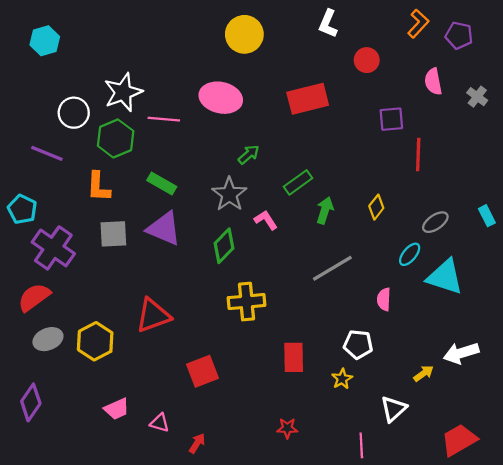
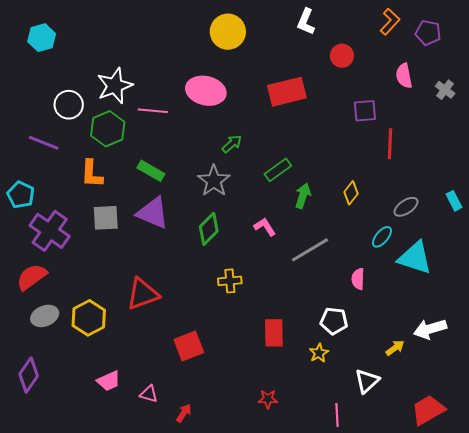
pink L-shape: (266, 220) -> (265, 227), moved
yellow cross: (246, 302) -> (230, 281), size x0.7

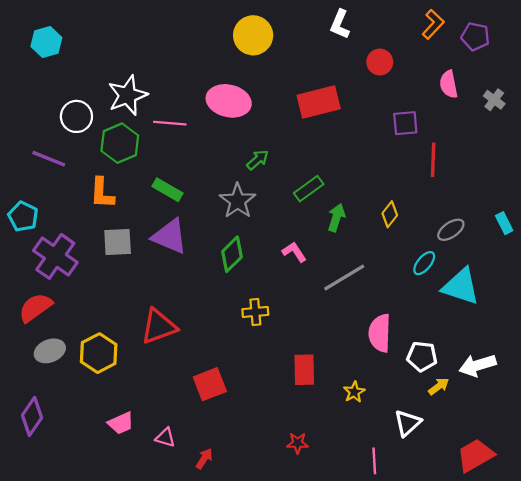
pink semicircle: (358, 279) -> (380, 333), moved, size x1.6
white pentagon: (334, 321) -> (422, 356), moved

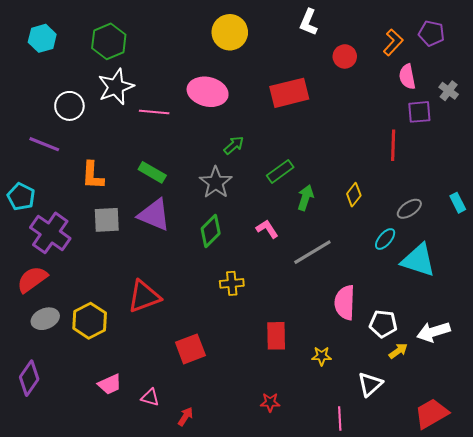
orange L-shape: (433, 24) -> (393, 42), moved
purple square: (405, 123) -> (419, 112), moved
green hexagon: (120, 143) -> (109, 41), moved
yellow star: (354, 392) -> (322, 356), turned 30

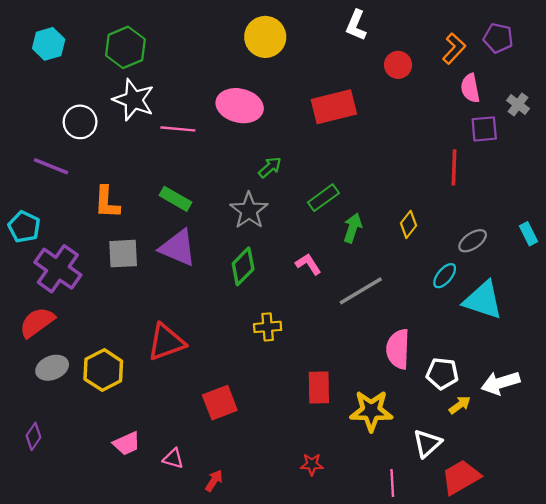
white star: (116, 87) -> (134, 100), turned -30
yellow star: (322, 356) -> (371, 411), size x1.8
purple diamond: (29, 378) -> (33, 436), size x0.7
red trapezoid: (431, 413) -> (461, 477), moved

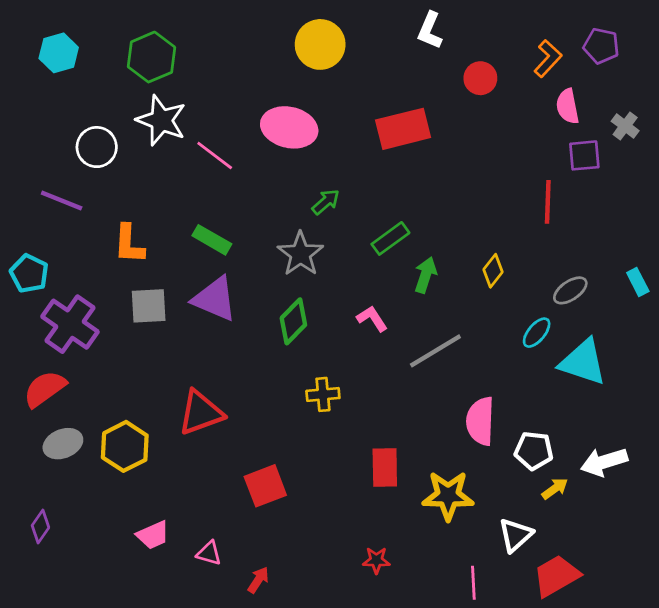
pink line: (178, 129) -> (215, 155), turned 32

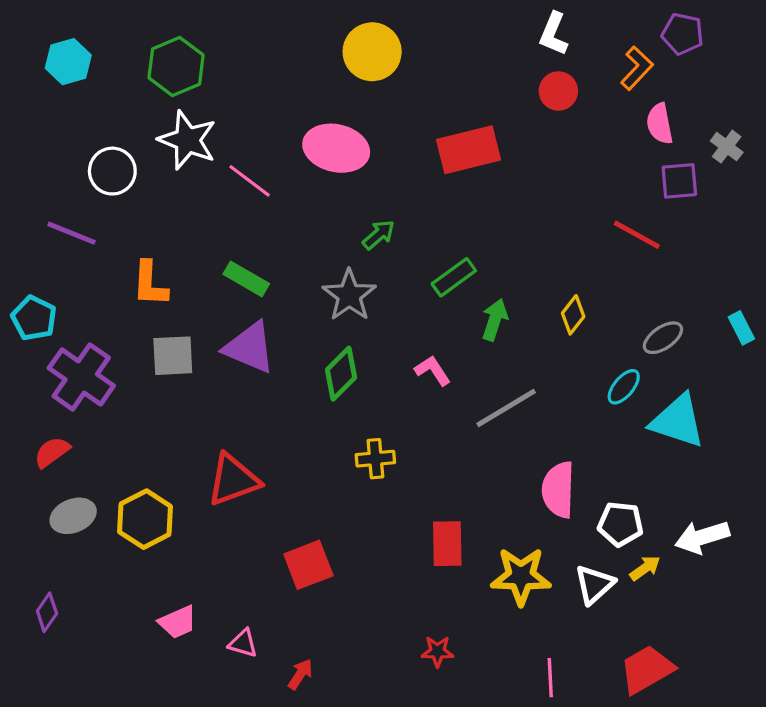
white L-shape: (430, 30) -> (553, 34), moved
purple pentagon: (601, 46) -> (683, 34), moved
red line: (548, 202) -> (637, 235), turned -63
red semicircle: (45, 389) -> (52, 452), size x0.7
white triangle: (516, 535) -> (594, 584), moved

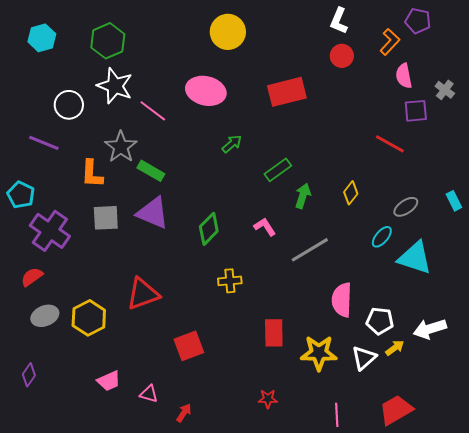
gray star: (349, 295) -> (121, 147), moved

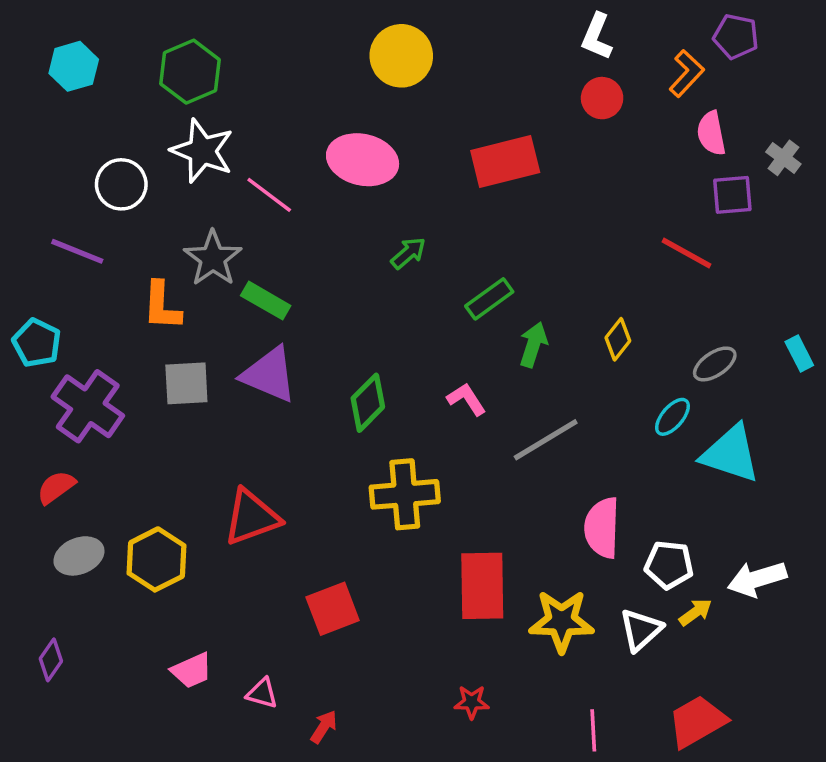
yellow cross: (230, 281) -> (405, 494), size x1.6
red rectangle: (274, 333) -> (482, 586), size x1.4

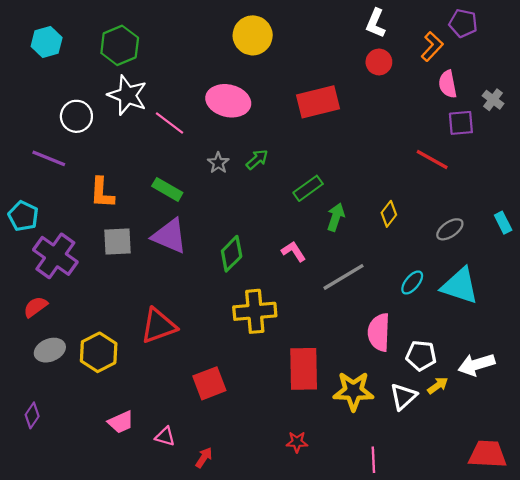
gray star: (213, 258) -> (218, 163), moved, size x0.6
cyan ellipse: (672, 417) -> (412, 282), moved
red trapezoid: (697, 721) -> (488, 454), moved, turned 33

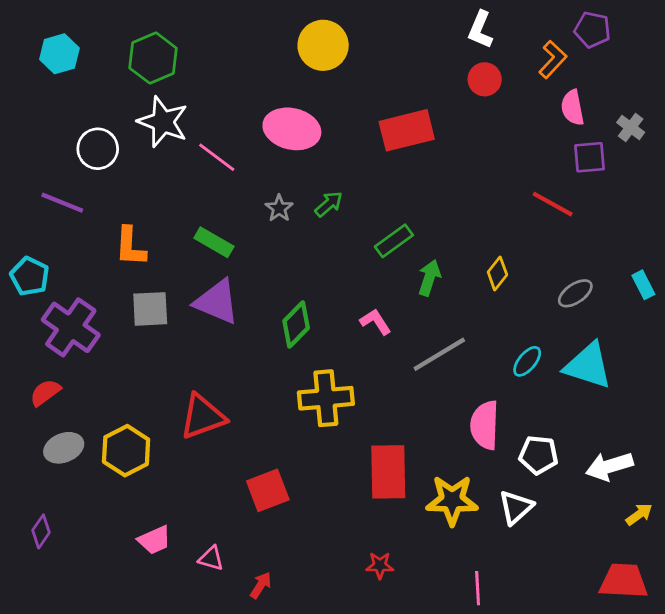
yellow arrow: (438, 386) -> (639, 514), moved

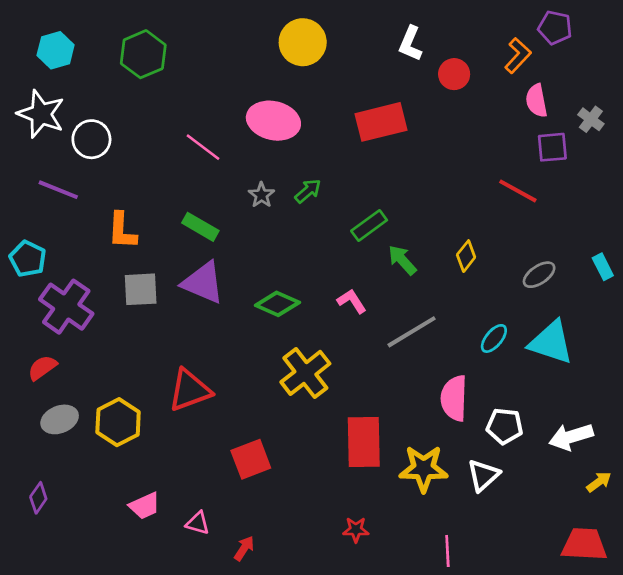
white L-shape: (480, 30) -> (410, 44), moved
white star: (163, 122) -> (41, 114), moved
green arrow: (429, 278) -> (402, 260), turned -60
green diamond: (296, 324) -> (277, 304), turned 69
yellow cross: (326, 398) -> (305, 373), turned -33

